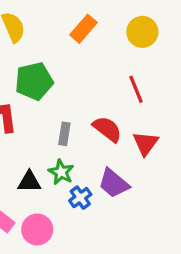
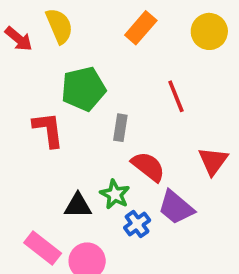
red line: (136, 89) -> (176, 96), moved
red semicircle: (107, 129) -> (148, 167), moved
gray rectangle: (64, 134) -> (120, 128), moved

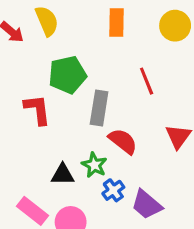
orange rectangle: (141, 28) -> (116, 22), turned -40
gray rectangle: (120, 128) -> (99, 108), size x1.5
purple trapezoid: (176, 207) -> (147, 205), moved

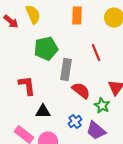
red L-shape: (37, 110) -> (27, 85), moved
green star: (94, 165) -> (102, 105), moved

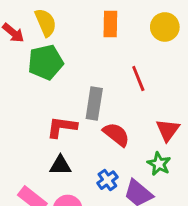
green pentagon: (46, 48) -> (46, 62), moved
red L-shape: (27, 85) -> (62, 127), moved, turned -75
green star: (102, 105) -> (159, 164), moved

